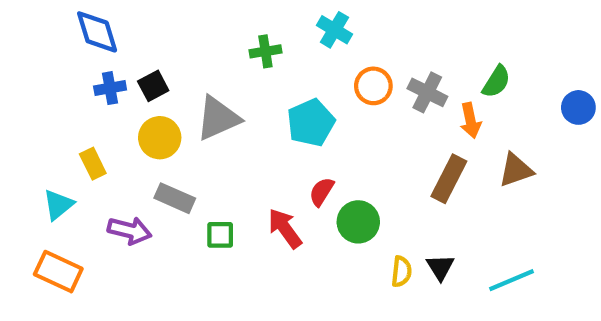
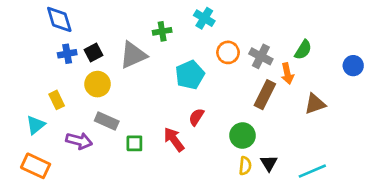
gray triangle: (218, 118) -> (133, 55), moved
brown rectangle: (449, 179) -> (265, 95), moved
green circle: (358, 222) -> (242, 135), moved

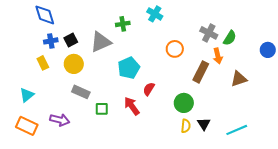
orange circle: (228, 52) -> (175, 49), moved
gray cross: (261, 56) -> (209, 33), moved
cyan pentagon: (190, 75) -> (129, 68), moved
yellow rectangle: (57, 100) -> (43, 63), moved
purple arrow: (79, 141) -> (60, 120), moved

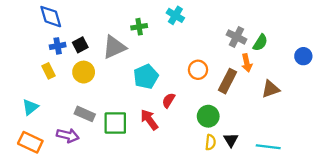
orange circle: (175, 49) -> (198, 70), moved
gray rectangle: (81, 92) -> (85, 114), moved
green square: (102, 109) -> (115, 123), size x1.6
cyan line: (237, 130) -> (268, 147), turned 30

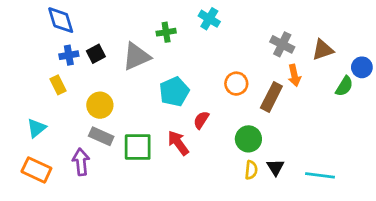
green semicircle: (260, 43) -> (344, 86), moved
yellow circle: (84, 72) -> (100, 105), moved
brown triangle: (270, 89) -> (323, 50), moved
purple arrow: (68, 135) -> (81, 162), turned -110

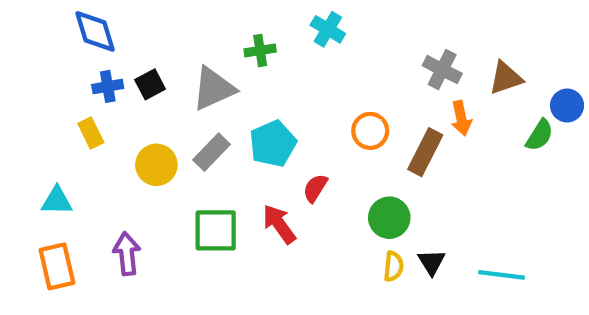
cyan triangle: (36, 128) -> (57, 201), turned 40
gray rectangle: (101, 136) -> (211, 152), moved, turned -70
orange rectangle: (36, 170) -> (57, 266), turned 52

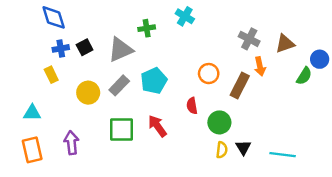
red semicircle: (315, 188) -> (192, 106), moved, turned -42

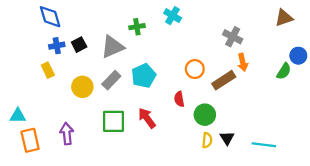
brown triangle: (285, 44) -> (284, 18), moved
brown rectangle: (240, 85) -> (224, 80), turned 30
cyan triangle: (32, 113) -> (18, 116), moved

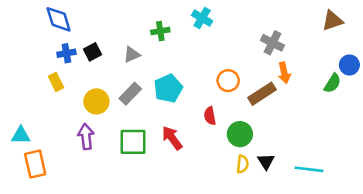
gray triangle: (112, 47) -> (132, 55), size x0.6
purple arrow: (67, 134) -> (86, 137), moved

